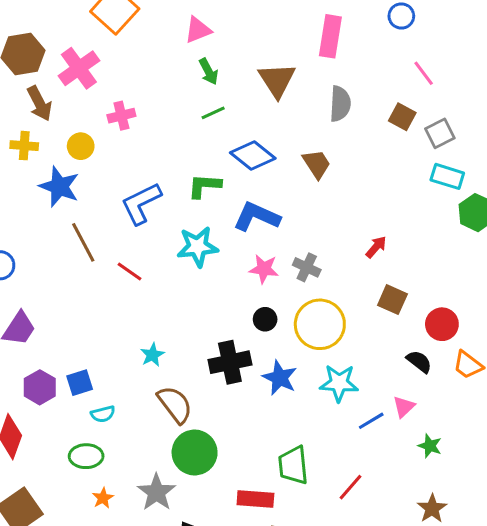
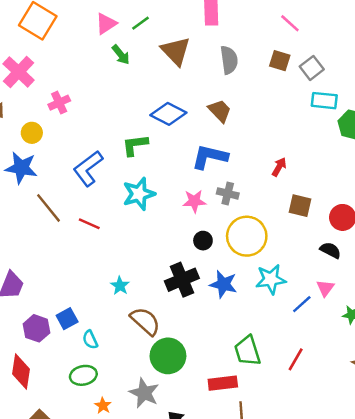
green line: (213, 113) -> (141, 23), moved
blue L-shape: (257, 217) -> (210, 157), moved
cyan semicircle: (103, 414) -> (90, 340), turned 90

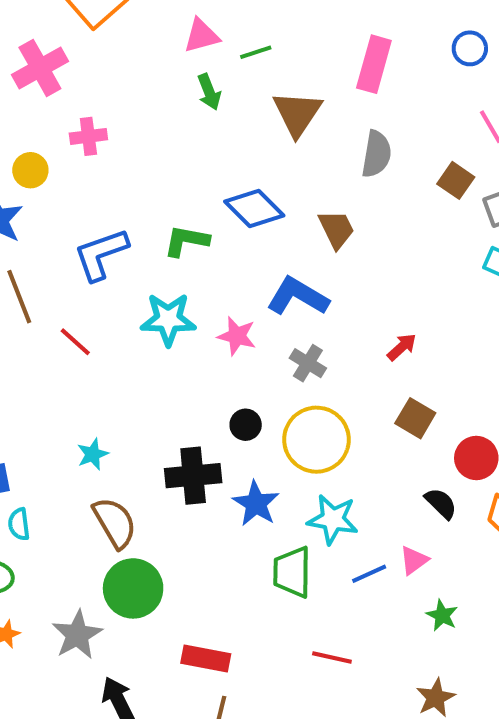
pink star: (194, 201) -> (237, 336), moved
green trapezoid: (247, 351) -> (292, 572), moved
red line: (296, 359) -> (332, 657), turned 55

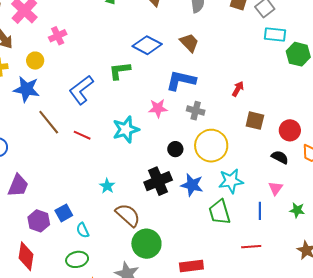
cyan star: (168, 319) -> (126, 129), moved
blue line: (369, 574) -> (260, 211), moved, turned -48

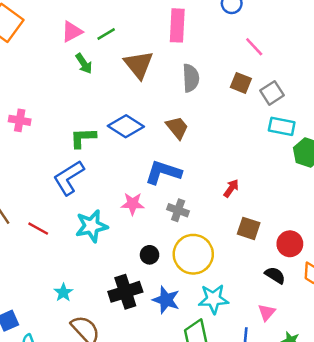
pink cross: (58, 36) -> (20, 120), moved, turned 30
green L-shape: (120, 71) -> (83, 138), moved
blue L-shape: (81, 90) -> (69, 178), moved

